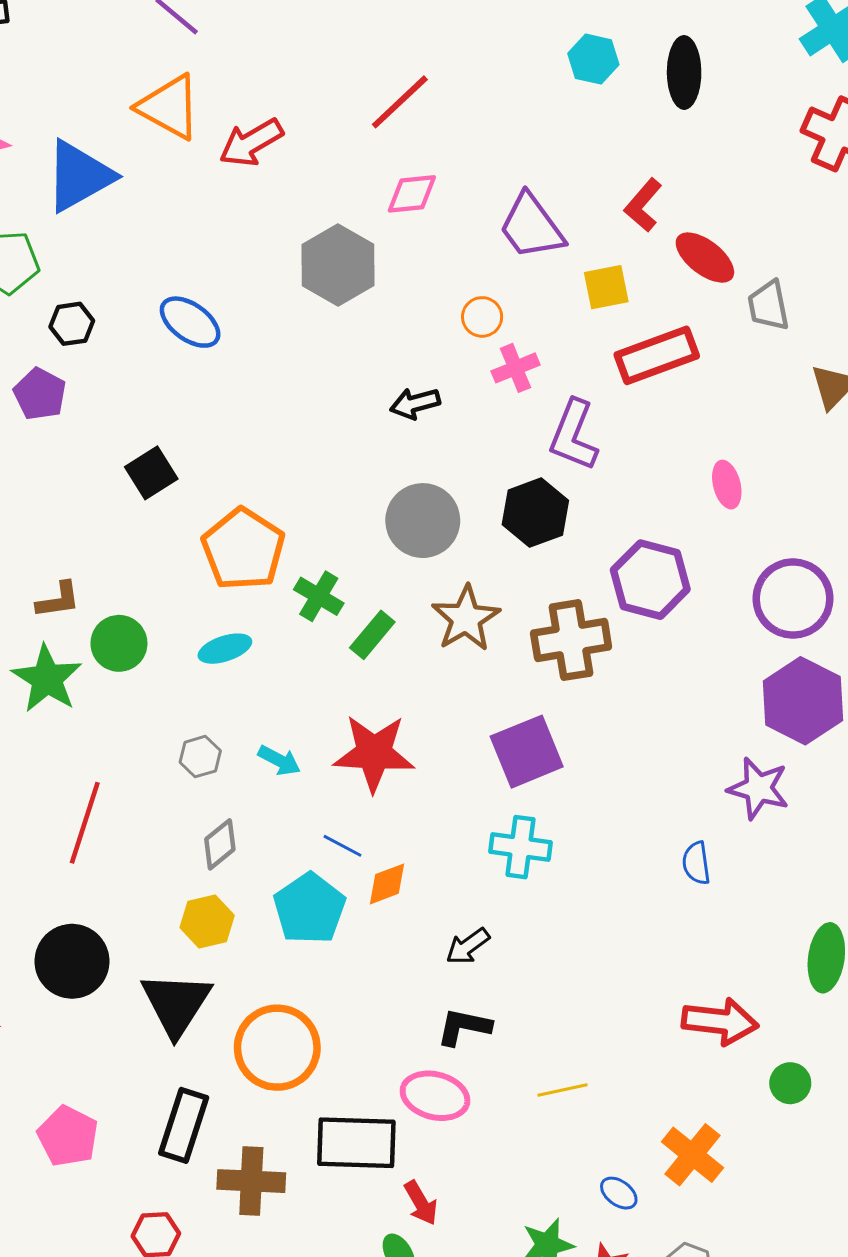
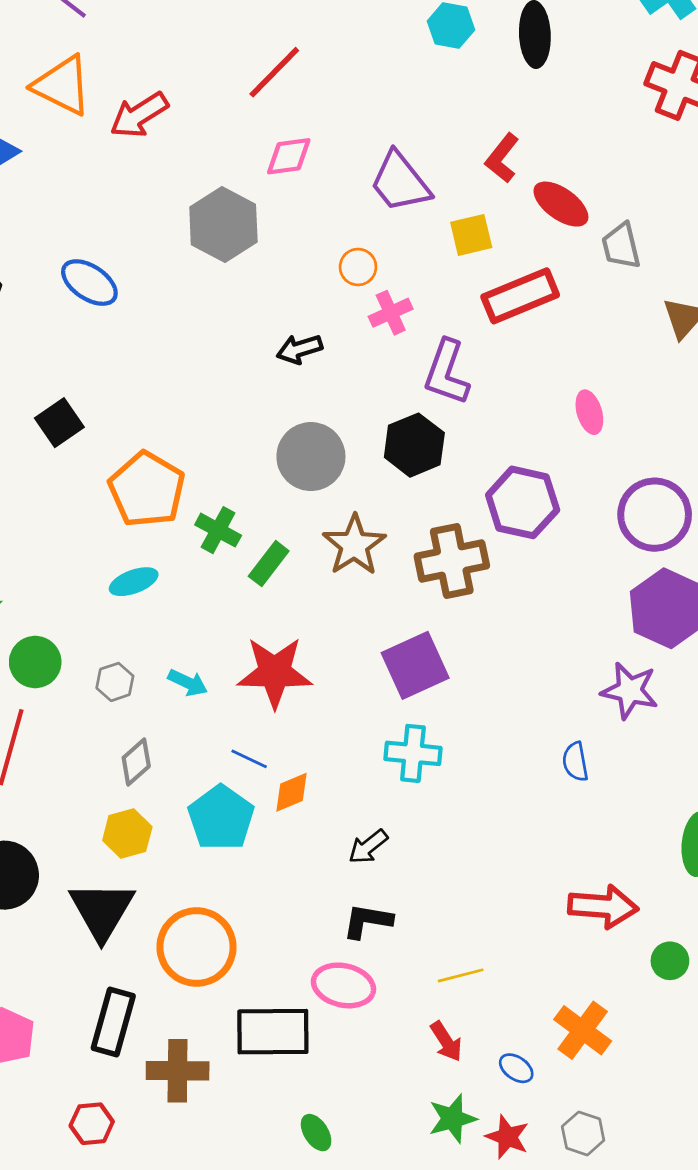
green circle: (119, 643) -> (35, 662), moved
red arrow: (421, 1203) -> (446, 1041), moved

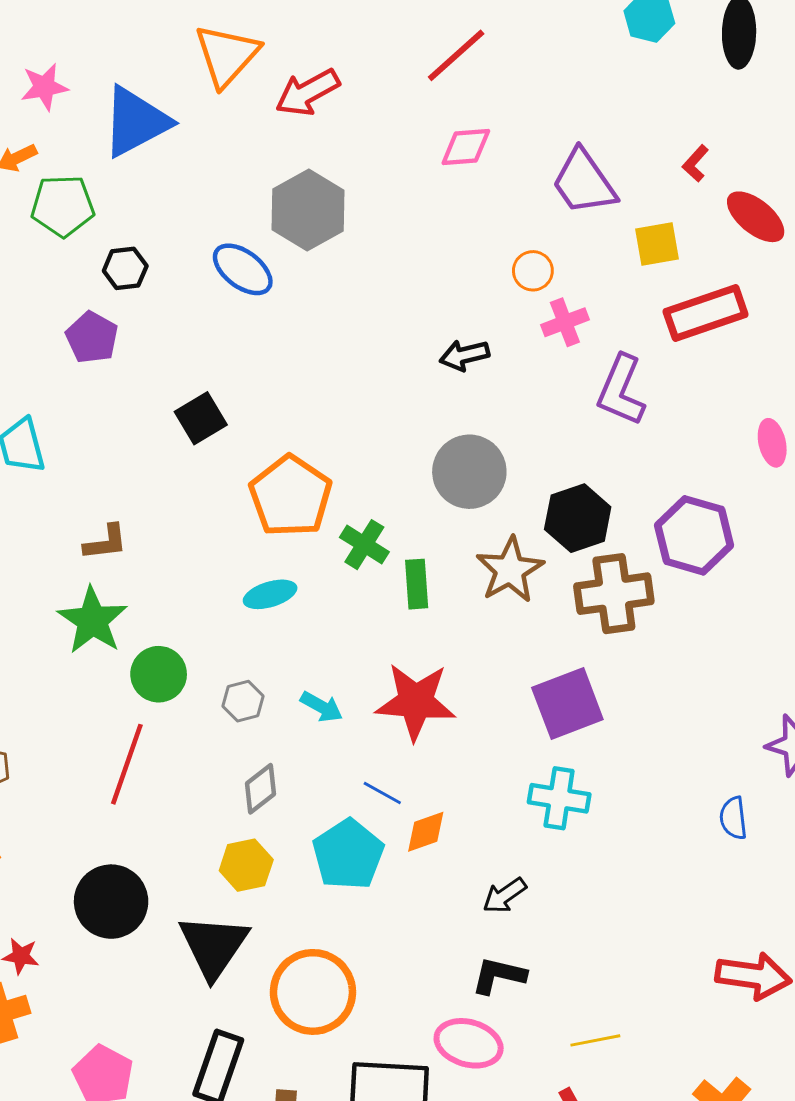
orange triangle: (62, 85) -> (227, 55), turned 42
red L-shape: (502, 158) -> (695, 163), size x0.7
gray hexagon: (223, 225) -> (308, 210), moved
black hexagon: (414, 445) -> (578, 518), moved
green rectangle: (269, 564) -> (417, 584), turned -45

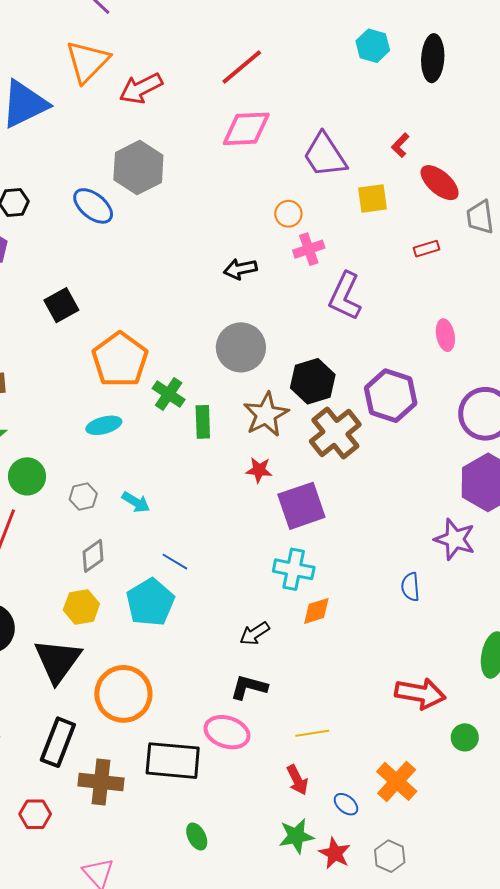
pink diamond: (466, 147) -> (246, 129), size x1.4
red rectangle: (706, 313) -> (426, 249), moved, size x0.5
brown cross: (614, 594) -> (335, 433), turned -33
red star: (416, 702) -> (259, 470), moved, size x0.5
orange diamond: (426, 832) -> (316, 611), moved

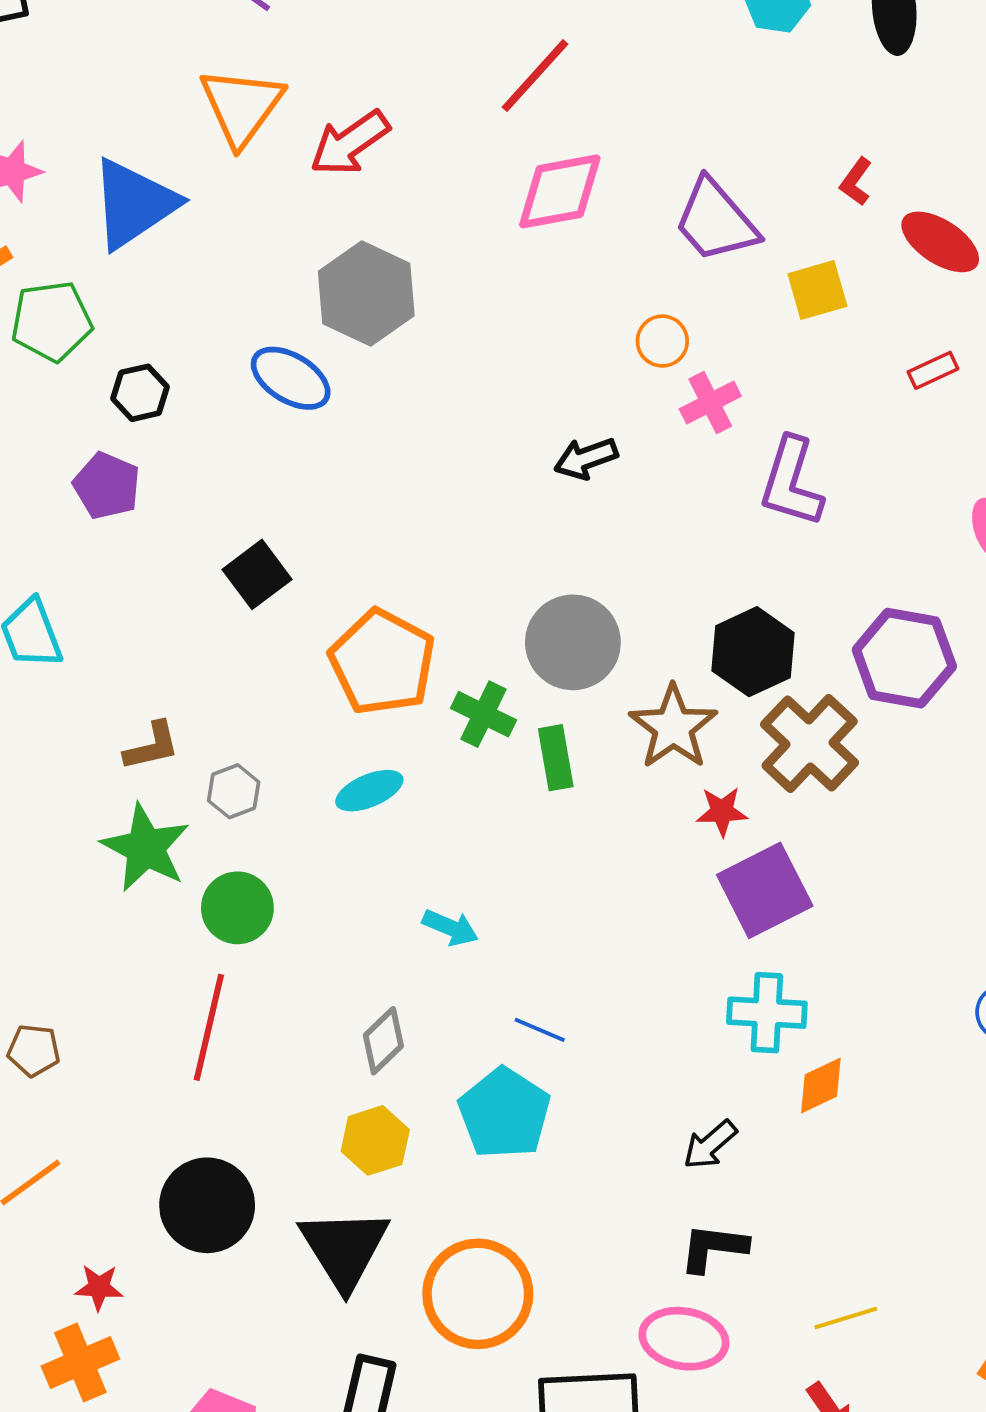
gray circle: (241, 347) -> (573, 642), moved
red star: (259, 470) -> (722, 811), moved
gray hexagon: (83, 497) -> (234, 791), moved

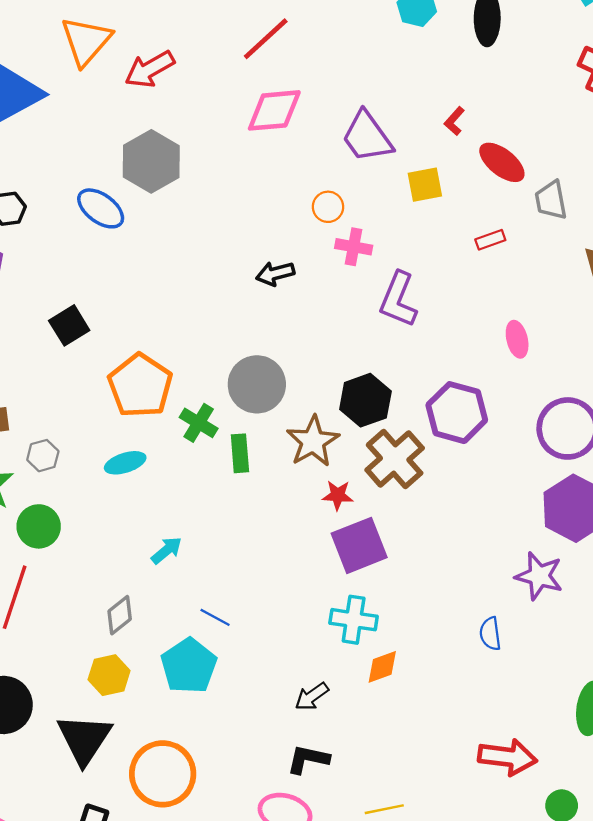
pink cross: (710, 403) -> (354, 247), turned 32
cyan arrow: (450, 928) -> (167, 550), turned -68

